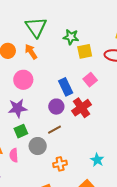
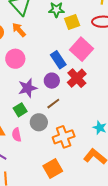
pink square: (90, 80) -> (82, 49), size x1.6
purple star: (18, 108) -> (28, 88), moved
orange cross: (60, 164) -> (64, 137), size x1.5

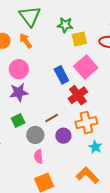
purple circle: (52, 81) -> (63, 136), moved
purple star: (28, 88) -> (19, 92), moved
pink semicircle: (17, 135) -> (38, 157), moved
orange cross: (64, 137) -> (86, 123), moved

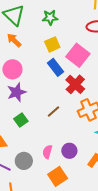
yellow square: (79, 39) -> (52, 44), moved
gray circle: (35, 135) -> (24, 161), moved
purple circle: (63, 136) -> (69, 151), moved
pink semicircle: (38, 157) -> (47, 152), turned 32

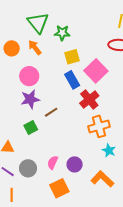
green star: (50, 18) -> (62, 33), moved
brown line: (54, 111) -> (51, 112), moved

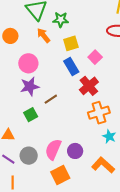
orange arrow: (35, 47) -> (43, 35), moved
pink square: (96, 71) -> (95, 57), size x0.6
pink semicircle: (53, 163) -> (53, 149), size x1.5

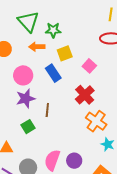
orange arrow: (43, 35) -> (37, 47), turned -49
blue rectangle: (71, 66) -> (53, 73), moved
brown line: (51, 99) -> (47, 110), turned -48
orange cross: (99, 113) -> (96, 121), turned -35

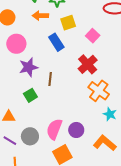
pink circle: (23, 75) -> (16, 44), moved

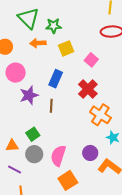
blue rectangle: (56, 42) -> (56, 79), moved, turned 60
green square: (30, 95) -> (33, 134), moved
purple circle: (76, 130) -> (90, 153), moved
gray circle: (30, 136) -> (34, 154), moved

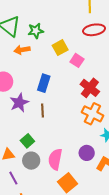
yellow square: (66, 48) -> (60, 48), moved
red cross: (88, 89) -> (90, 88), moved
purple line: (15, 170) -> (13, 178), turned 40

